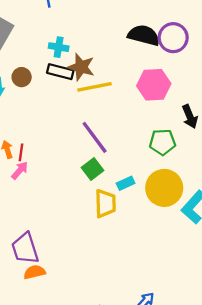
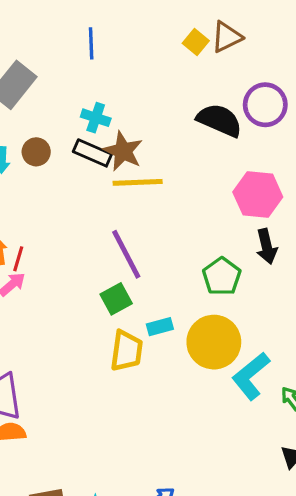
purple circle: (173, 38) -> (265, 105), moved
pink hexagon: (154, 85) -> (258, 194), moved
green pentagon: (162, 142) -> (222, 276), turned 30

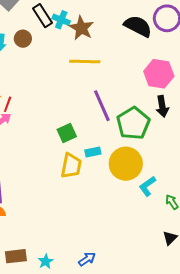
brown star: (123, 151) -> (81, 28), moved
black rectangle: (92, 153) -> (43, 16), moved, turned 30
purple line: (126, 254) -> (102, 106), moved
green pentagon: (222, 276) -> (133, 123), size x1.4
cyan L-shape: (251, 376) -> (147, 186), size x0.7

